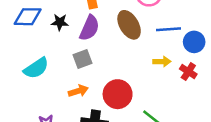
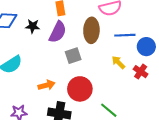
brown ellipse: (129, 25) -> (91, 30), turned 30
gray square: (83, 59) -> (73, 56), moved
yellow arrow: (162, 62) -> (118, 62), turned -136

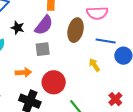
black star: (33, 26) -> (18, 28), moved
gray square: (73, 56) -> (43, 49), moved
red cross: (141, 72) -> (115, 99), moved

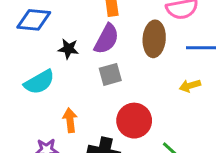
yellow arrow: (94, 65) -> (190, 86), turned -64
orange arrow: (23, 72) -> (70, 120), moved, turned -84

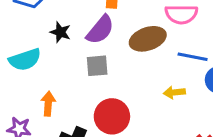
brown ellipse: (154, 39) -> (148, 39), turned 56

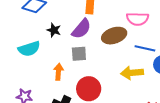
yellow arrow: (174, 92) -> (132, 73), size x1.5
orange arrow: (48, 104) -> (58, 72), moved

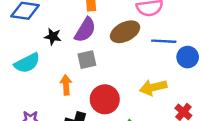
yellow arrow: (132, 73) -> (153, 87), moved

